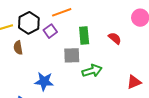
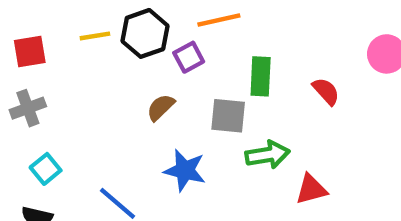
brown semicircle: (18, 48) -> (161, 107), moved, turned 48
blue star: (44, 81) -> (185, 170), moved
red triangle: (134, 82) -> (311, 189), moved

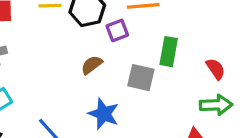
green arrow: (268, 155) -> (216, 105), moved

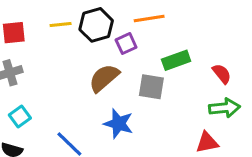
green rectangle: (169, 52) -> (176, 60), turned 64
brown semicircle: (92, 65) -> (104, 78), size x1.5

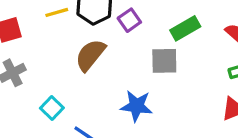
brown semicircle: (104, 78) -> (90, 55), moved
cyan square: (20, 117) -> (52, 108), moved

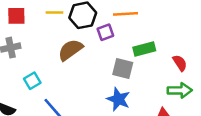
blue star: (137, 106) -> (118, 99), moved

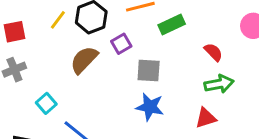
yellow line: (54, 13) -> (58, 20), turned -42
purple square: (105, 32) -> (121, 44), moved
green rectangle: (144, 49) -> (172, 24), moved

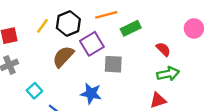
purple square: (121, 44) -> (92, 44), size x1.5
blue star: (150, 107) -> (91, 94), moved

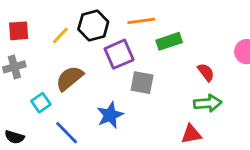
yellow line: (42, 26) -> (60, 36), moved
brown semicircle: (63, 57) -> (70, 78), moved
blue star: (91, 94) -> (110, 115), turned 30

